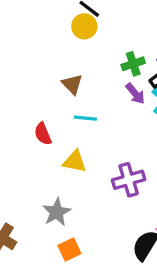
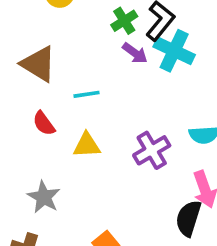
brown triangle: (72, 84) -> (39, 64), moved, size x1.5
gray star: (57, 212) -> (44, 197), moved

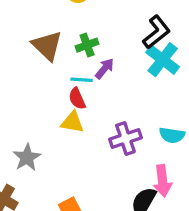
green cross: (124, 21) -> (87, 45), moved
purple arrow: (135, 53) -> (105, 69), moved, turned -100
red semicircle: (44, 123) -> (77, 99), moved

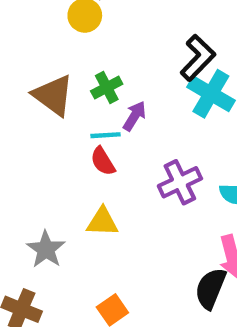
yellow triangle: (72, 122) -> (102, 222), moved
purple cross: (125, 139) -> (180, 182), moved

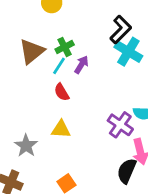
brown triangle: (53, 95) -> (32, 51), turned 44
cyan line: (105, 135) -> (59, 66), moved, turned -54
purple cross: (180, 182) -> (120, 125), moved, turned -30

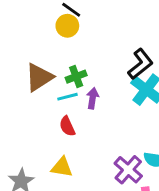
purple arrow: (81, 65) -> (93, 98), turned -30
cyan line: (59, 66) -> (68, 97), turned 36

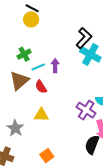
brown triangle: (39, 77) -> (19, 81), moved
green cross: (76, 77) -> (24, 54), moved

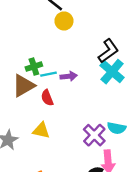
yellow circle: (31, 19) -> (64, 21), moved
green cross: (24, 54) -> (34, 67), moved
purple arrow: (55, 66) -> (69, 76), turned 72

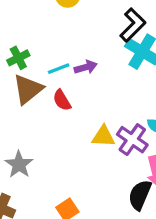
green cross: (34, 67) -> (18, 58), moved
yellow triangle: (41, 130) -> (103, 136), moved

